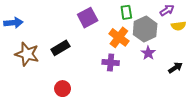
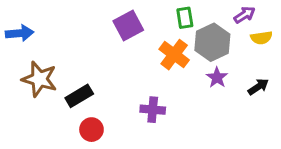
black rectangle: (60, 48) -> (79, 96), moved
purple cross: (111, 62) -> (153, 110), moved
black arrow: (175, 68) -> (258, 87), moved

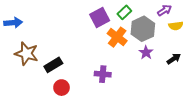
green rectangle: (185, 18) -> (124, 12), turned 56
purple square: (128, 25) -> (100, 18), moved

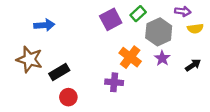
purple arrow: (164, 10) -> (183, 11), turned 40
blue arrow: (13, 23) -> (44, 25), moved
orange cross: (117, 37) -> (130, 57), moved

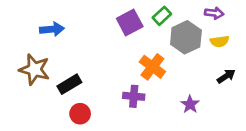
yellow semicircle: (195, 29) -> (219, 41), moved
purple star: (162, 58) -> (190, 104), moved

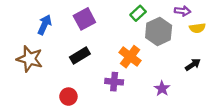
purple square: (130, 23) -> (84, 19), moved
blue arrow: (52, 29) -> (44, 25), turned -60
yellow semicircle: (219, 41) -> (197, 28), moved
black rectangle: (69, 84) -> (80, 55), moved

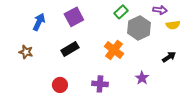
brown star: (30, 59) -> (26, 52), size x0.6
purple cross: (114, 82) -> (100, 84), moved

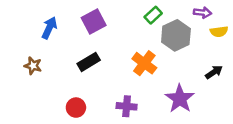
purple star: (142, 78) -> (180, 99), size x1.6

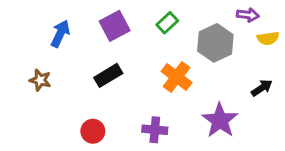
green rectangle: (153, 15) -> (167, 23), moved

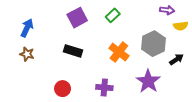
blue arrow: (60, 34) -> (27, 28), moved
gray hexagon: (215, 43) -> (153, 44), moved
black rectangle: (108, 75) -> (73, 51), turned 48

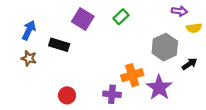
purple square: (77, 18) -> (83, 19), turned -30
black rectangle: (73, 51) -> (59, 45), moved
orange cross: (119, 52) -> (132, 75), moved, turned 36

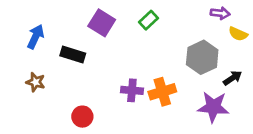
yellow semicircle: (194, 28) -> (238, 34), turned 32
brown star: (29, 58) -> (36, 82), moved
purple star: (159, 88) -> (213, 107), moved, turned -30
purple cross: (112, 94) -> (132, 90), moved

